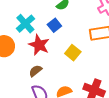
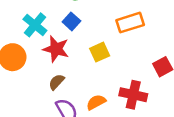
yellow square: (73, 53) -> (100, 52), turned 35

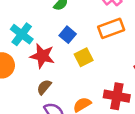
blue square: (71, 21) -> (68, 35), moved

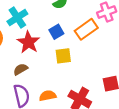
orange rectangle: (111, 28) -> (86, 29), moved, turned -35

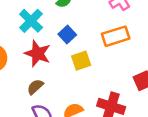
cyan cross: (17, 18) -> (31, 21), moved
orange rectangle: (86, 29) -> (116, 36), moved, turned 30

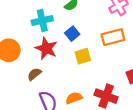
cyan cross: (31, 21) -> (42, 20), turned 30
brown semicircle: (35, 87) -> (34, 74), moved

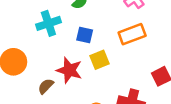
blue square: (72, 34) -> (85, 35), turned -32
red star: (46, 48) -> (69, 70), moved

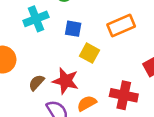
yellow square: (100, 60) -> (90, 53), turned -36
red star: (69, 70) -> (66, 81), moved

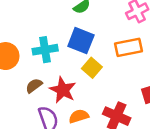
cyan cross: (36, 19) -> (45, 50), moved
blue square: (73, 29) -> (81, 41), size x1.5

